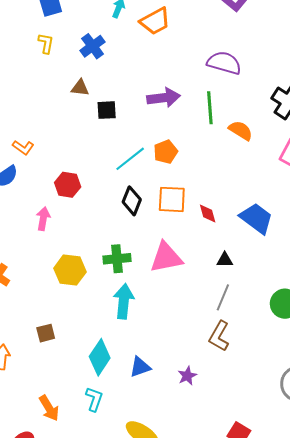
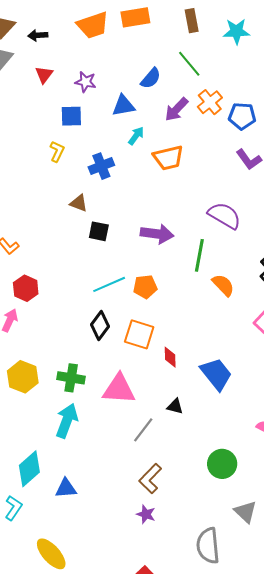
red hexagon: (68, 185) -> (26, 288), moved
gray line: (223, 297) -> (143, 430), moved
purple star: (187, 376) -> (146, 514), moved, turned 30

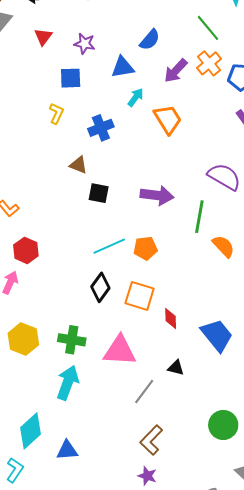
green line: (189, 64) -> (208, 28), moved
orange trapezoid: (168, 158) -> (168, 119), turned -108

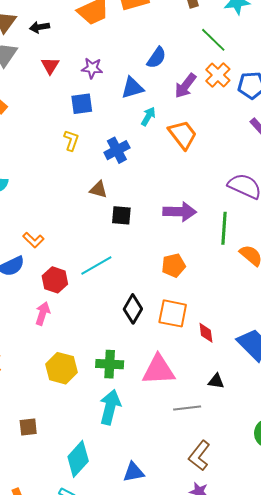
cyan line: (109, 246) -> (96, 265), moved
gray line: (144, 392) -> (187, 408), turned 52
blue triangle: (67, 450) -> (134, 472), moved

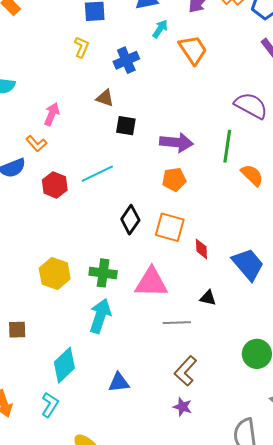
purple arrow: (180, 212) -> (176, 142), moved
pink arrow: (43, 313) -> (52, 114), moved

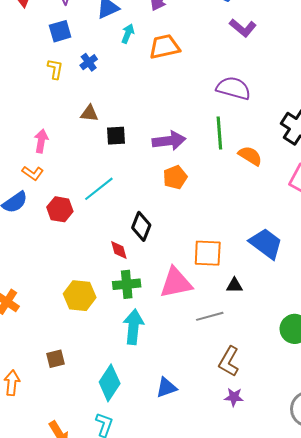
orange trapezoid: (193, 50) -> (164, 47), turned -56
blue cross: (126, 60) -> (89, 62), moved, size x0.7
orange square: (170, 227) -> (208, 253), moved
red diamond: (201, 249) -> (119, 250), moved

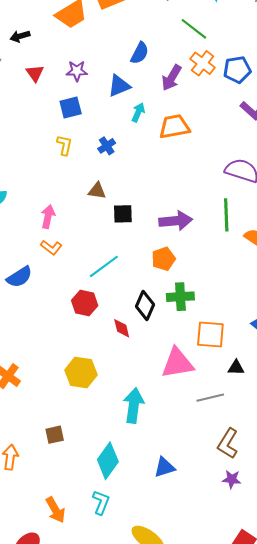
blue cross: (89, 62) -> (107, 146), moved
orange L-shape: (33, 173) -> (51, 247), moved
orange pentagon: (175, 177) -> (163, 259), moved
red hexagon: (60, 209) -> (85, 303), moved
green cross: (127, 284) -> (180, 297), moved

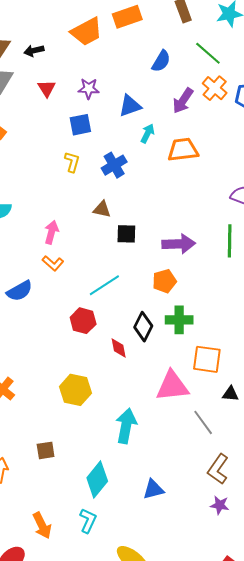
blue semicircle: (140, 53) -> (161, 61), moved
blue cross: (107, 146) -> (114, 165), size x1.4
gray line: (210, 398) -> (203, 422), turned 64

